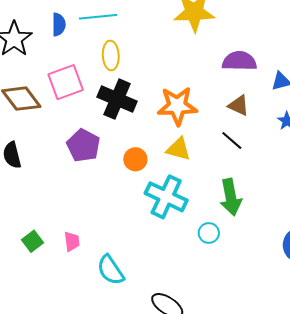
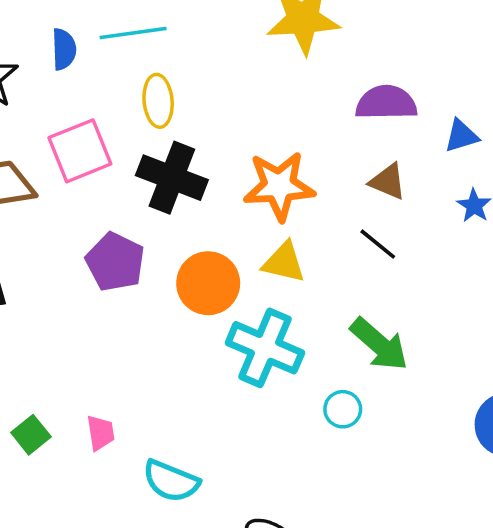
orange circle: (135, 159) -> (208, 283), size x1.5
green arrow: (231, 197) -> (379, 344), turned -36
cyan semicircle: (111, 270) -> (171, 481), turned -32

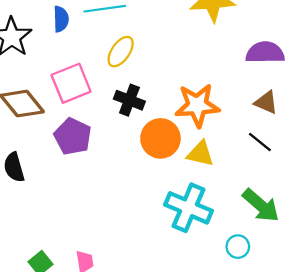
yellow ellipse: (158, 101) -> (121, 52), turned 40
black cross: (172, 178) -> (129, 100), size x0.7
purple pentagon: (115, 262) -> (73, 136), moved
orange circle: (208, 283) -> (160, 138), moved

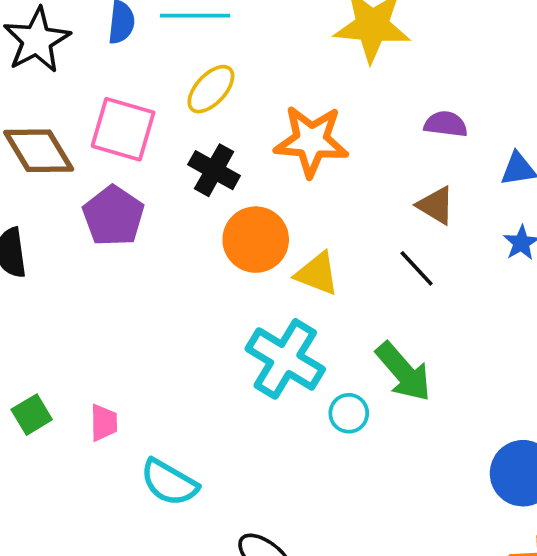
purple semicircle: (265, 53) -> (446, 124), size x0.7
pink square: (71, 83) -> (123, 129), turned 30
orange star: (197, 105) -> (311, 141), moved
cyan circle: (238, 247) -> (349, 413), moved

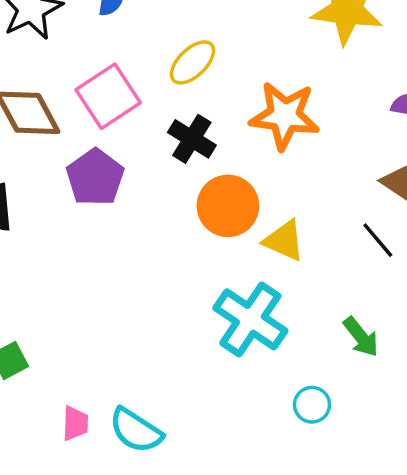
pink square: (123, 129) -> (108, 96), turned 38
green arrow: (403, 372) -> (361, 337), size x0.7
cyan circle: (349, 413) -> (312, 405), moved
pink trapezoid: (104, 423) -> (75, 423), moved

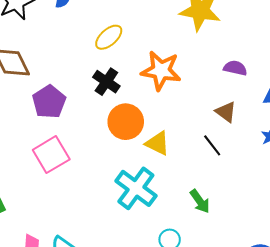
pink square: (108, 96) -> (51, 155), moved

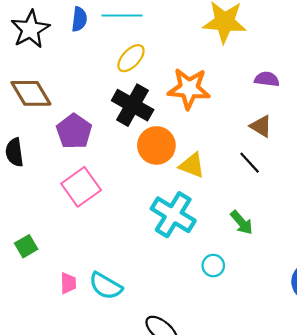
black cross: (106, 82) -> (133, 105), size x1.4

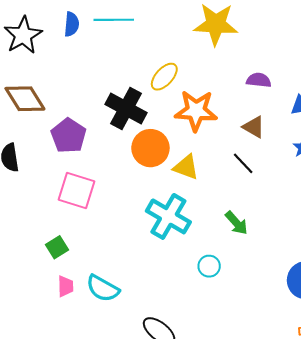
yellow ellipse: (131, 58) -> (164, 77), moved
orange star: (189, 89) -> (196, 111), moved
pink square: (81, 187) -> (76, 191), turned -36
green square: (26, 246) -> (57, 247), moved

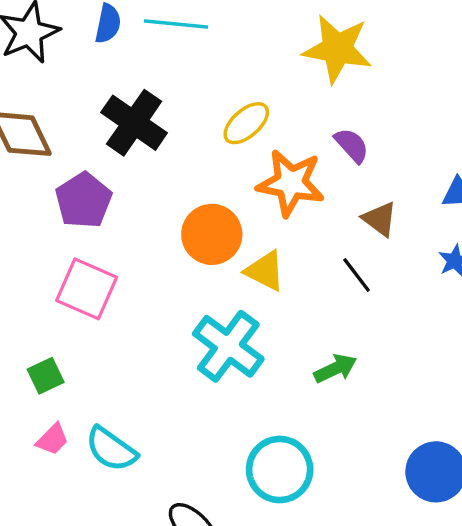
purple semicircle: (259, 80) -> (352, 145), moved, turned 35
black cross: (126, 109) -> (134, 123), moved
green arrow: (236, 223) -> (335, 369), turned -80
cyan circle: (209, 266) -> (280, 469), moved, size x1.8
pink trapezoid: (66, 286) -> (52, 439), turned 40

